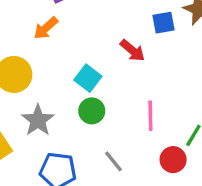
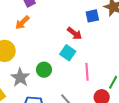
cyan square: (88, 78) -> (68, 53), moved
green circle: (92, 111) -> (44, 70), moved

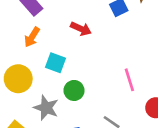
red arrow: (75, 33) -> (81, 29), moved
cyan square: (68, 53) -> (55, 63), moved

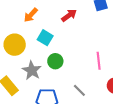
red arrow: (81, 29) -> (69, 15), turned -70

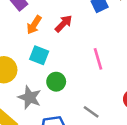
orange arrow: (31, 15) -> (34, 25), moved
pink line: (99, 61) -> (98, 59), moved

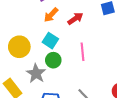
pink line: (98, 59) -> (83, 52), moved
green circle: (56, 82) -> (53, 60), moved

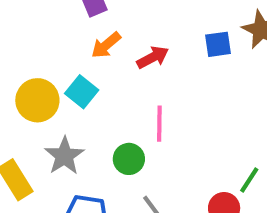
cyan square: (50, 41) -> (82, 92), moved
green circle: (53, 60) -> (129, 159), moved

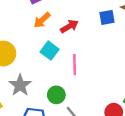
cyan square: (82, 92) -> (50, 51), moved
green circle: (129, 159) -> (56, 95), moved

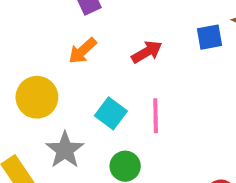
orange arrow: (42, 20) -> (82, 51), moved
cyan square: (50, 51) -> (111, 113), moved

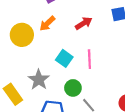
yellow circle: (37, 97) -> (22, 35), moved

